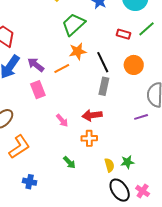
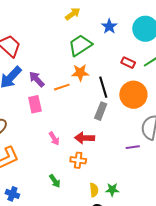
orange circle: (134, 65) -> (133, 95), size x1.4

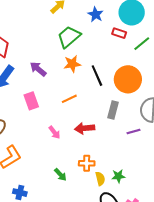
red rectangle: (128, 63) -> (119, 33), moved
purple arrow: (37, 79) -> (38, 69), moved
orange line: (62, 87) -> (69, 99), moved
gray rectangle: (101, 111) -> (113, 110), moved
orange cross: (78, 160) -> (87, 163), moved

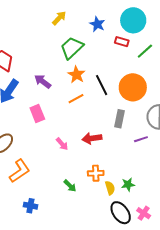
orange star: (72, 64) -> (76, 75), turned -30
orange line: (69, 99) -> (76, 99), moved

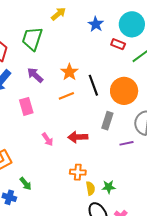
green trapezoid: (72, 48) -> (32, 39), moved, turned -35
green arrow: (70, 186) -> (26, 184), moved

